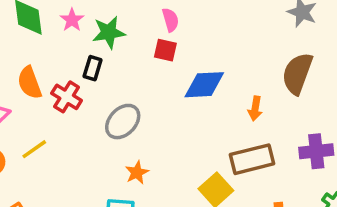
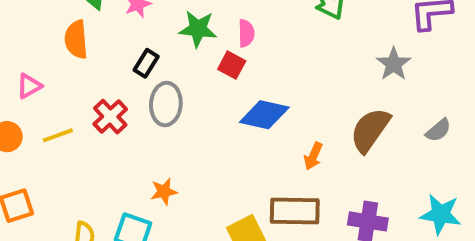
green star: (109, 32) -> (198, 29), moved
orange semicircle: (29, 83) -> (76, 39), moved
red cross: (67, 97) -> (110, 117), moved
gray ellipse: (123, 122) -> (166, 104), moved, turned -54

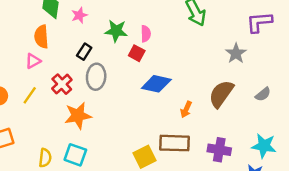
pink triangle: (29, 86) -> (33, 61), moved
yellow line: (58, 135) -> (30, 95), turned -36
orange star: (164, 192) -> (78, 116), moved, size x1.6

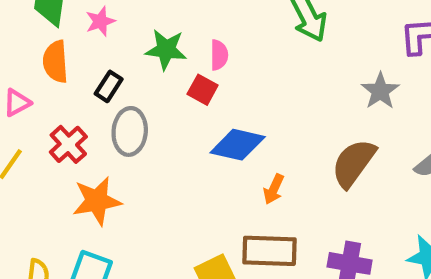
orange semicircle: (41, 37) -> (55, 62), moved
orange arrow: (186, 109) -> (274, 189), moved

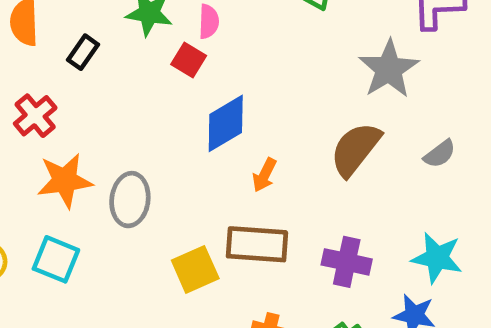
gray star: (380, 91) -> (389, 69), size x1.4
gray ellipse: (130, 131) -> (130, 200), moved
blue diamond: (238, 145) -> (226, 123), turned -46

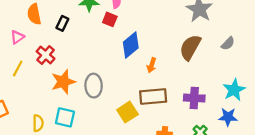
cyan star: (437, 258) -> (234, 90), turned -30

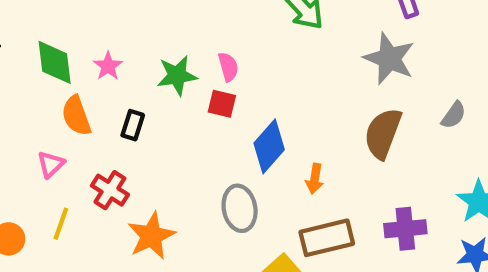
gray ellipse: (94, 86) -> (240, 208), moved

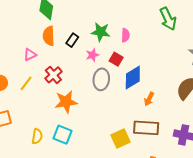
pink star: (108, 66) -> (92, 55), moved
red square: (222, 104) -> (116, 59), moved
black rectangle: (133, 125) -> (72, 40), moved
gray ellipse: (240, 208) -> (101, 79), moved

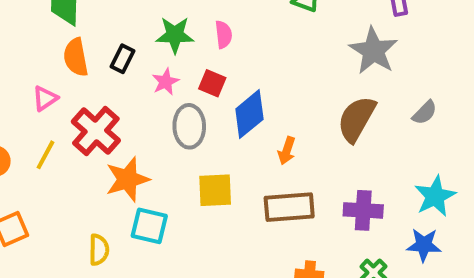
red cross: (53, 75) -> (96, 131), size x1.4
cyan square: (63, 135) -> (149, 226), moved
yellow semicircle: (37, 136) -> (99, 250), moved
yellow square: (121, 138) -> (215, 190), moved, turned 30

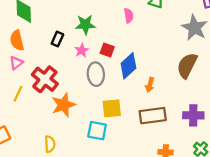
pink semicircle: (223, 35) -> (129, 16), moved
orange semicircle: (76, 57) -> (17, 40), moved
cyan square: (149, 226) -> (97, 131), moved

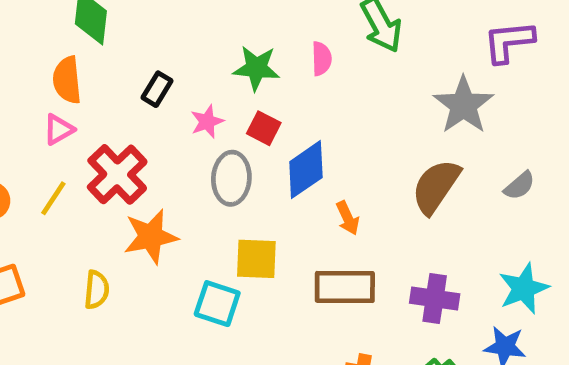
green star: (85, 25) -> (256, 68), moved
orange arrow: (150, 85) -> (348, 218), turned -48
yellow semicircle: (50, 144) -> (97, 290), moved

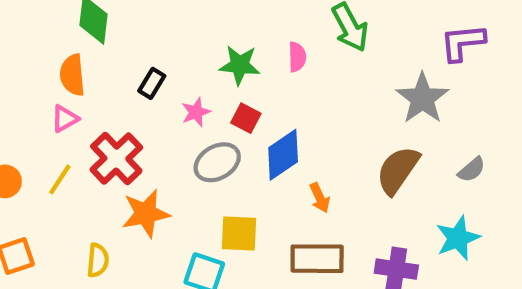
gray ellipse: (231, 178) -> (217, 162), turned 57
cyan star: (524, 288) -> (458, 238), moved

